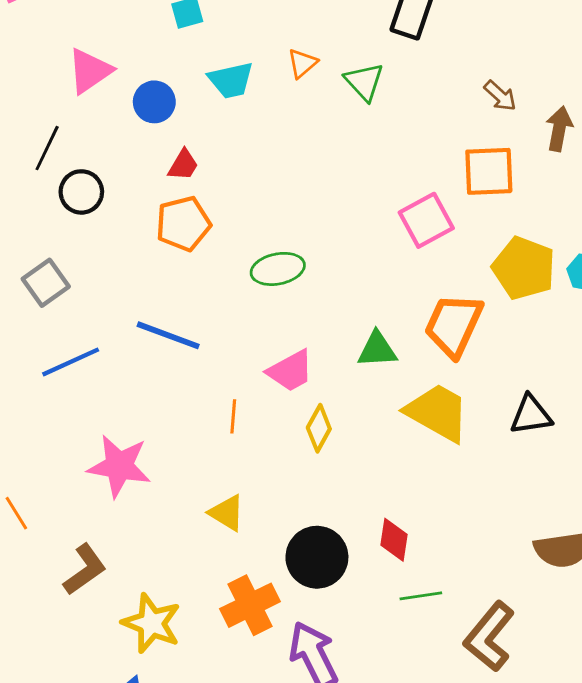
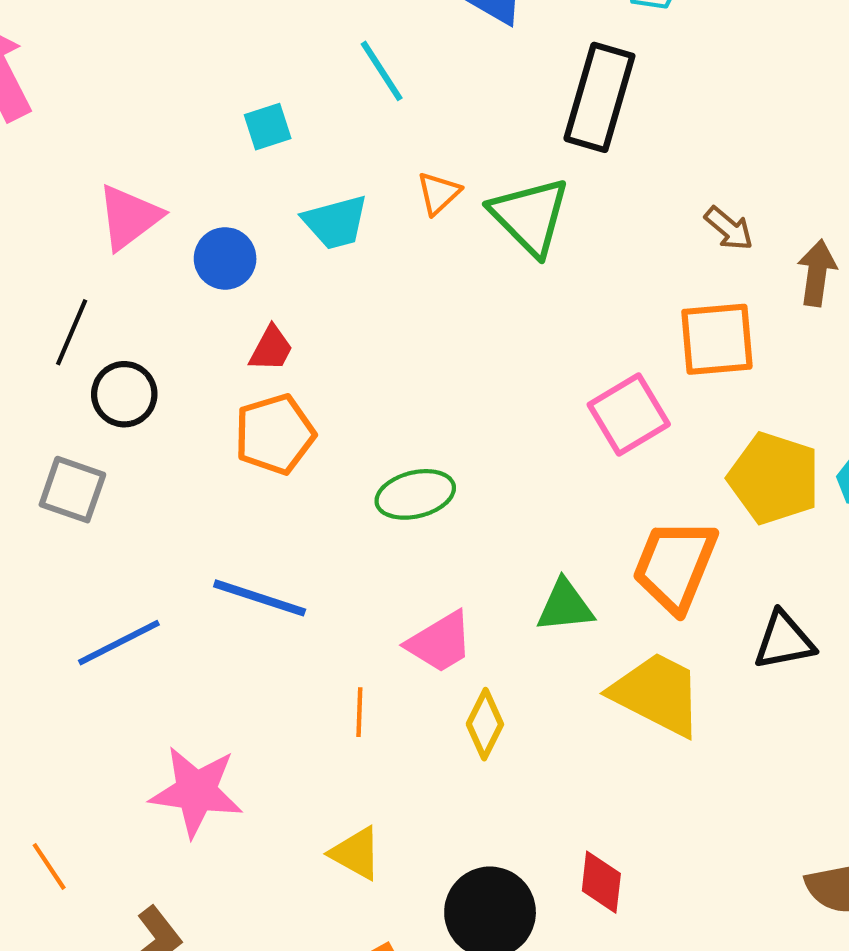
green triangle: (364, 82) -> (530, 216), size x1.4
gray square: (46, 283) -> (72, 490), moved, turned -33
black triangle: (531, 415) -> (784, 641), moved

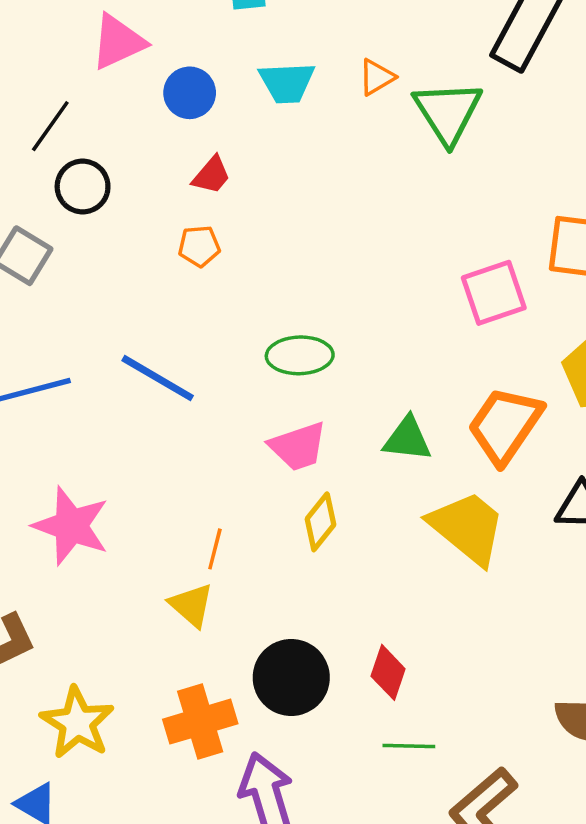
orange pentagon: (275, 434) -> (199, 246), size x0.6
green ellipse: (415, 494) -> (300, 355), moved
orange line: (359, 712) -> (215, 549), moved

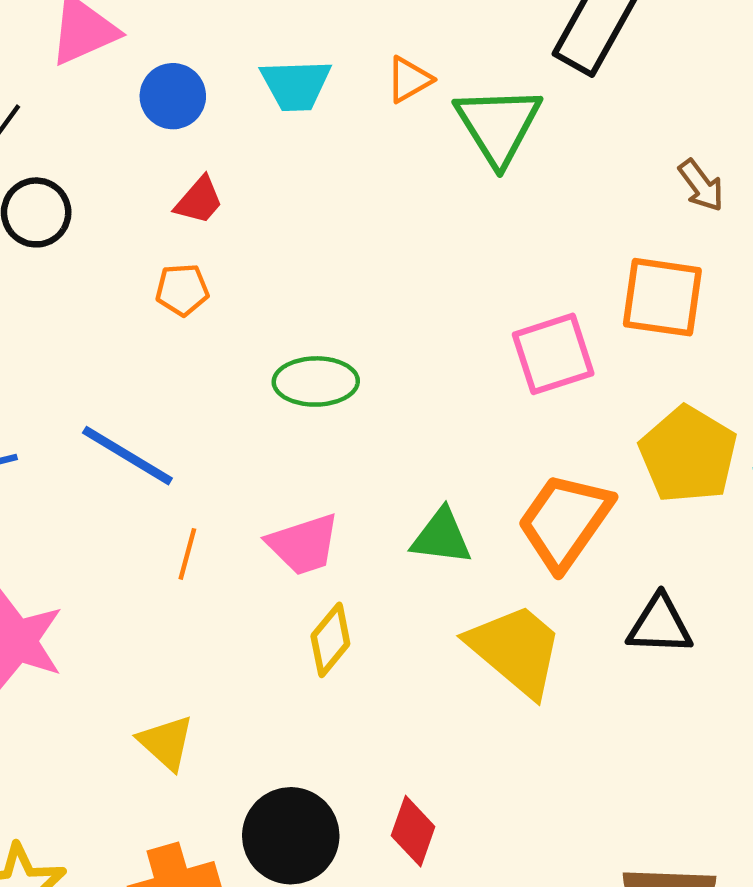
green ellipse: (300, 355) -> (316, 381), moved
orange line: (215, 549) -> (187, 554), moved

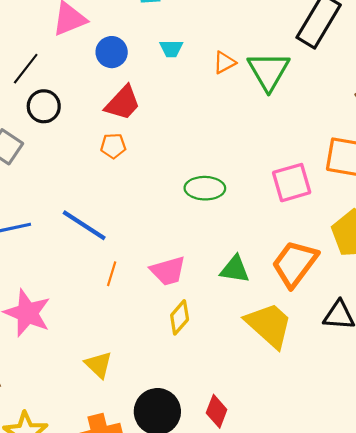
orange triangle: (409, 80) -> (224, 63), moved
cyan trapezoid: (296, 85) -> (171, 49), size x0.7
red trapezoid: (199, 200) -> (123, 103), size x1.5
green ellipse: (316, 381) -> (205, 188), moved

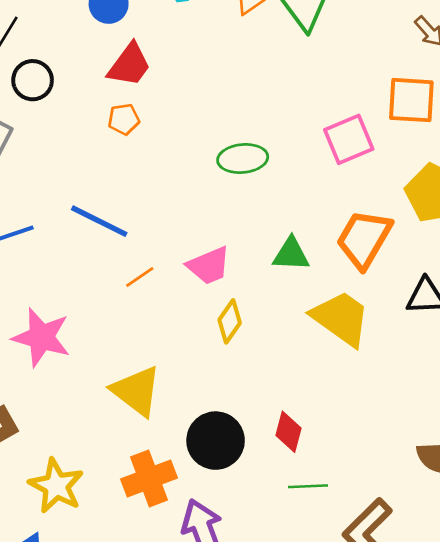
orange line: (112, 274) -> (140, 277), turned 45
yellow triangle: (99, 365) -> (136, 391), size x1.5

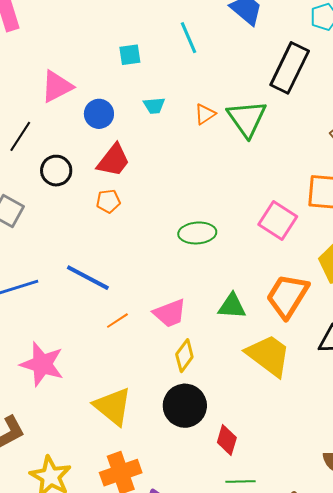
black circle: (33, 80) -> (56, 171), moved
pink square: (349, 139) -> (278, 221), turned -36
black circle: (216, 441) -> (185, 406), moved

